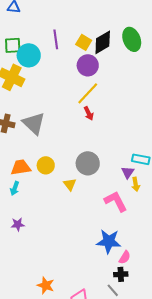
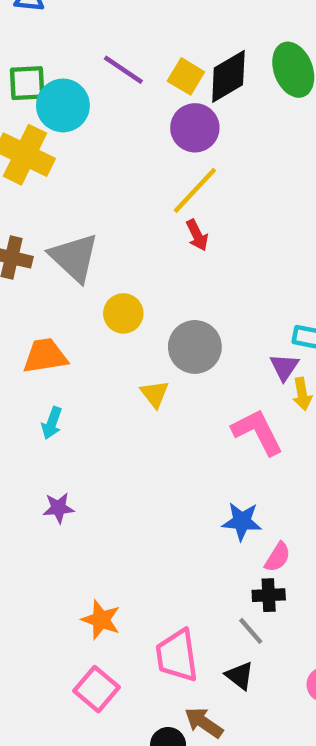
purple line: (56, 39) -> (123, 70), turned -48
yellow circle: (46, 165) -> (123, 313), moved
cyan arrow: (15, 188) -> (52, 423), moved
purple star: (18, 224) -> (58, 508), moved
blue star: (109, 241) -> (242, 521), size x0.7

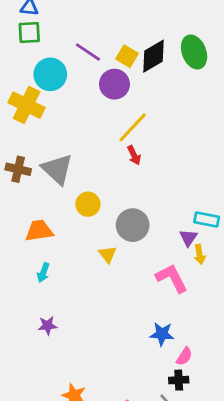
green square: (27, 83) -> (29, 32), moved
purple circle: (195, 128) -> (114, 84), moved

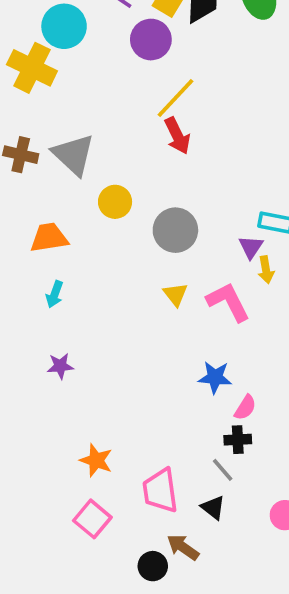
red arrow: (134, 155) -> (177, 136), size x1.4
yellow triangle: (107, 254) -> (175, 294), moved

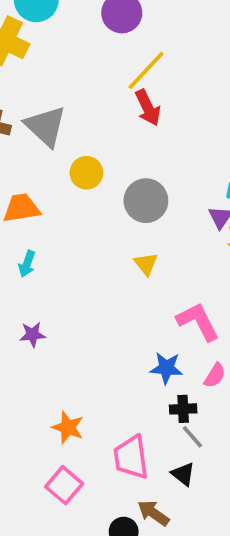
pink L-shape: (228, 302) -> (198, 322), moved
blue star: (215, 377) -> (166, 368), moved
black cross: (238, 440) -> (183, 409), moved

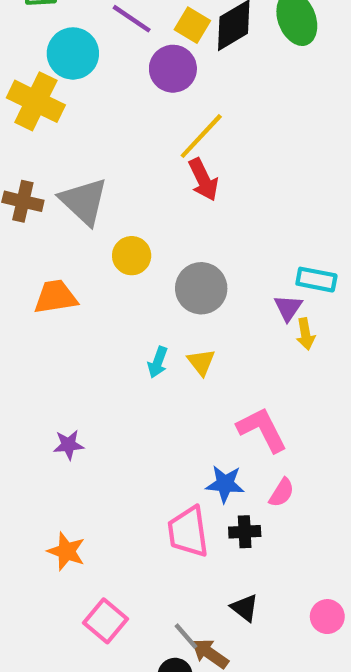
cyan arrow: (27, 264) -> (158, 362), moved
orange star: (68, 427) -> (66, 551), moved
gray line: (192, 437) -> (186, 636), moved
pink trapezoid: (131, 457) -> (188, 532), moved

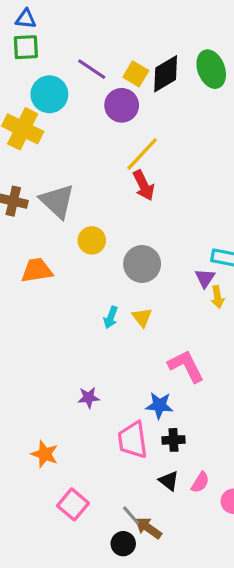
purple star: (69, 445) -> (89, 398), moved
pink semicircle: (282, 493) -> (200, 482), moved
black triangle: (245, 608) -> (169, 481), moved

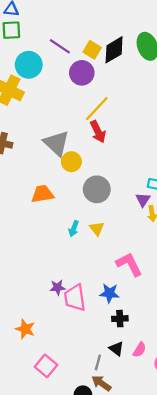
gray triangle: (57, 201) -> (56, 143), moved
yellow circle: (92, 240) -> (71, 162), moved
orange trapezoid: (37, 270) -> (43, 194), moved
pink trapezoid: (133, 440) -> (75, 298), moved
gray line: (131, 515) -> (98, 362), moved, turned 56

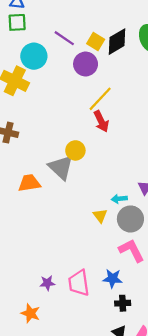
gray triangle: (56, 143) -> (61, 167), moved
gray circle: (97, 189) -> (130, 219), moved
orange trapezoid: (43, 194) -> (29, 183), moved
cyan arrow: (74, 229) -> (119, 199), moved, turned 64
purple star: (58, 287) -> (47, 283), moved

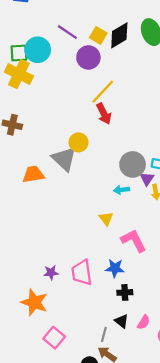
green square: (17, 22) -> (19, 53), moved
yellow triangle: (100, 216) -> (106, 219), moved
gray circle: (130, 219) -> (133, 164), moved
orange star: (31, 313) -> (34, 302), size x1.4

